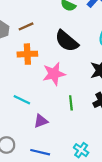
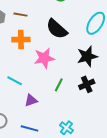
brown line: (26, 26) -> (20, 15), turned 32
green line: (71, 103) -> (59, 85), turned 32

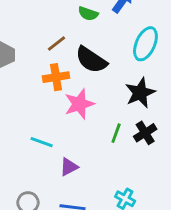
brown line: (20, 15) -> (56, 43), moved, turned -40
orange cross: (21, 40) -> (56, 77), moved
green line: (59, 85) -> (116, 133), moved

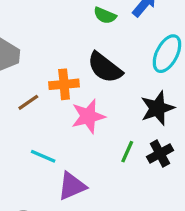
brown line: (56, 43) -> (28, 102), moved
purple triangle: (69, 167) -> (72, 186), size x1.4

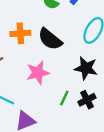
orange cross: (64, 84) -> (20, 33), moved
black star: (157, 108) -> (86, 68), turned 30

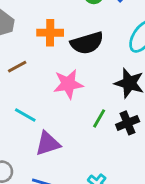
black semicircle: (50, 39) -> (87, 43), turned -60

